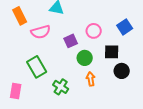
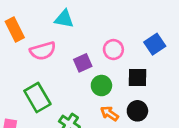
black circle: (122, 71) -> (137, 111), moved
orange arrow: (91, 79) -> (109, 114), turned -48

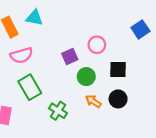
cyan triangle: (64, 19) -> (34, 18), moved
blue square: (155, 44) -> (140, 29), moved
pink semicircle: (43, 51) -> (21, 55), moved

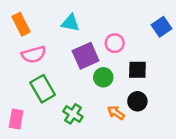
cyan triangle: (34, 18) -> (70, 23), moved
purple square: (70, 57) -> (86, 56), size x1.5
orange arrow: (93, 101) -> (116, 113), moved

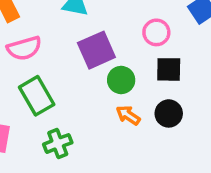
pink circle: (115, 43) -> (156, 32), moved
orange arrow: (116, 113) -> (128, 115), moved
green cross: (73, 114) -> (58, 143), moved, turned 36

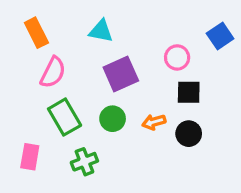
pink semicircle: (24, 48) -> (53, 72), turned -48
green circle: (121, 80) -> (113, 119), moved
orange arrow: (128, 115) -> (154, 122), moved, turned -50

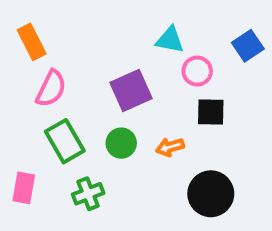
cyan triangle: (101, 31) -> (170, 40), moved
black circle: (189, 134) -> (211, 194), moved, size x1.5

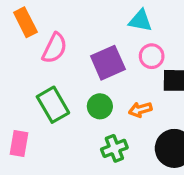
pink circle: (197, 71) -> (152, 56), moved
pink semicircle: (51, 89) -> (55, 48), moved
green cross: (88, 194) -> (114, 148), moved

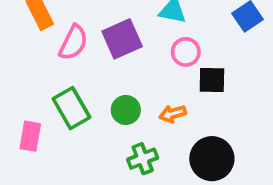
purple square: (108, 63) -> (122, 39), moved
pink rectangle: (19, 144) -> (30, 136), moved

